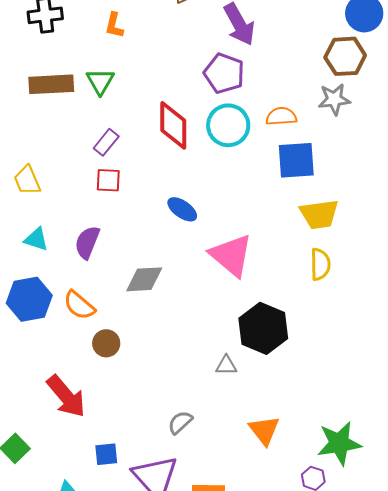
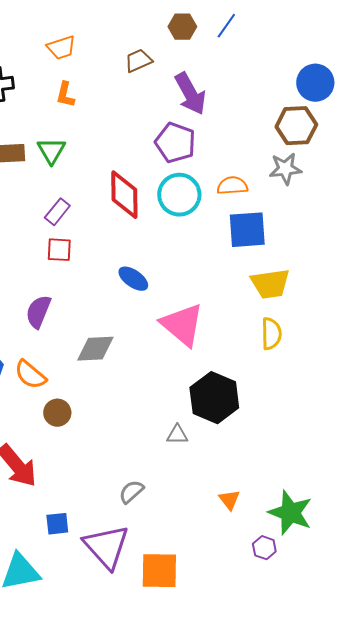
orange triangle: (264, 430) -> (229, 500), moved, size x0.7
green star: (339, 443) -> (290, 513), turned 30

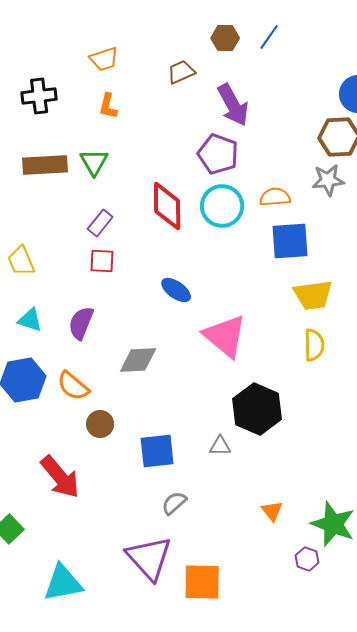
blue square: (57, 524) -> (157, 451), moved, size x1.5

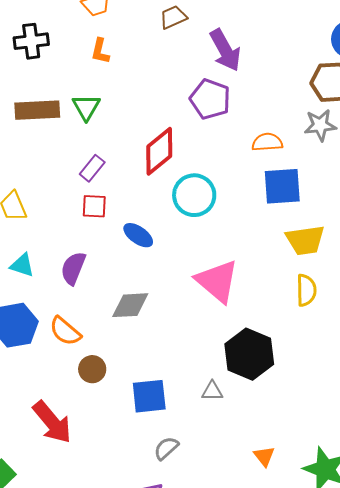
red diamond: (167, 206) -> (159, 151), turned 51
cyan circle: (222, 206) -> (194, 195), moved
blue ellipse: (176, 290) -> (138, 235), moved

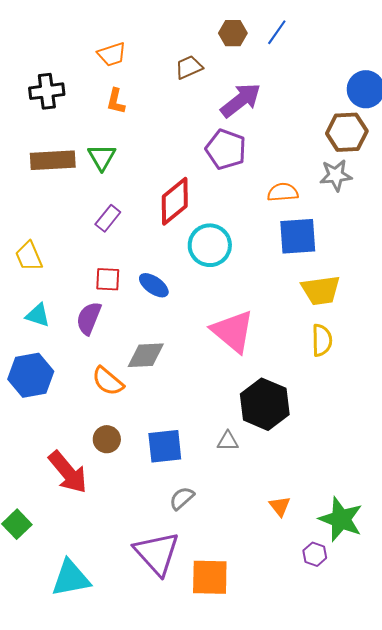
purple arrow: (225, 50) -> (241, 100), turned -99
red square: (94, 206) -> (108, 279), moved
orange semicircle: (65, 331) -> (108, 381), moved
brown circle: (92, 369) -> (107, 439), moved

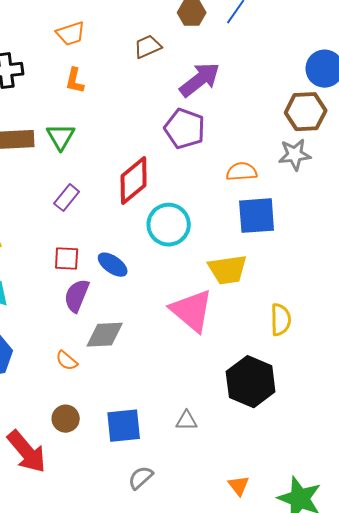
yellow trapezoid: (321, 290) -> (228, 270), moved
purple semicircle: (89, 318) -> (77, 296), moved
orange semicircle: (108, 381) -> (67, 361), size x0.7
black hexagon: (265, 404) -> (251, 382), moved

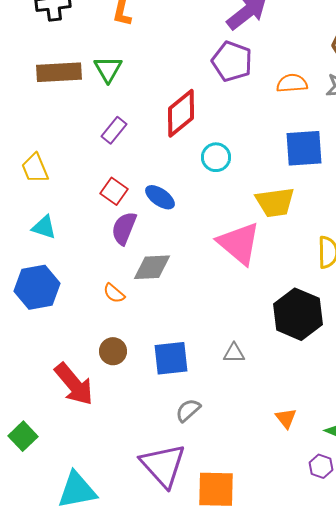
orange semicircle: (242, 172) -> (292, 83), moved
cyan circle: (169, 225) -> (216, 157), size x0.7
red square: (67, 259) -> (114, 191), turned 32

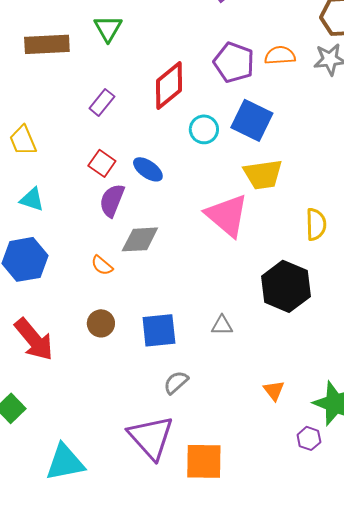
purple pentagon: (232, 61) -> (234, 62), moved
green triangle: (108, 69) -> (108, 28), moved
blue square: (304, 148) -> (252, 120), moved, turned 30
red arrow: (74, 384) -> (34, 339), moved

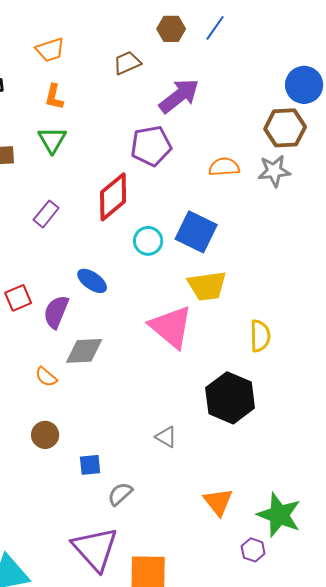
purple pentagon: (234, 62) -> (151, 146), moved, turned -30
red square: (102, 163) -> (18, 298), moved, turned 32
gray triangle: (222, 325) -> (166, 437), turned 30
blue square: (159, 330) -> (90, 465), moved, size x0.6
orange triangle: (274, 390) -> (218, 502), size x1.4

